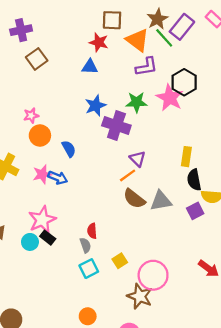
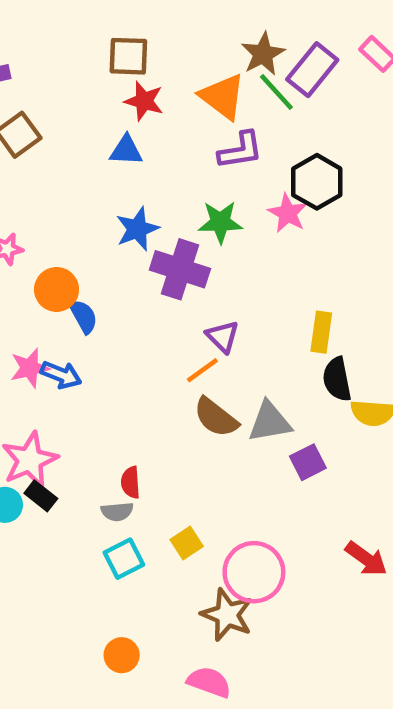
brown square: (112, 20) -> (128, 56), moved
pink star: (170, 98) -> (288, 213), size x0.7
orange circle: (40, 135) -> (57, 289), moved
purple square: (195, 211) -> (308, 462), moved
gray semicircle: (85, 245) -> (117, 512), turned 104

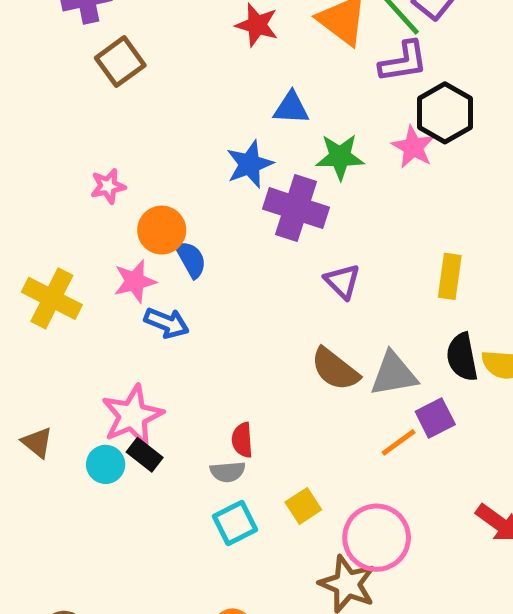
blue triangle: (126, 150) -> (291, 108), moved
purple L-shape: (241, 150) -> (403, 62), moved
pink star: (30, 368) -> (135, 281), moved
orange line: (202, 370) -> (399, 442), moved
black semicircle: (337, 379) -> (462, 357), moved

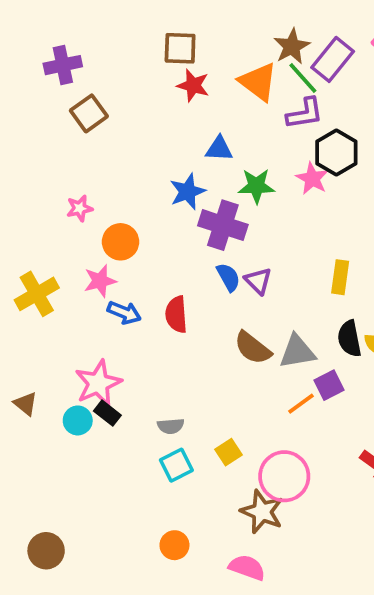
blue semicircle: (191, 259) -> (228, 277), moved
yellow cross: (52, 298) -> (37, 294), turned 33
red semicircle: (242, 440) -> (176, 314), moved, size x1.4

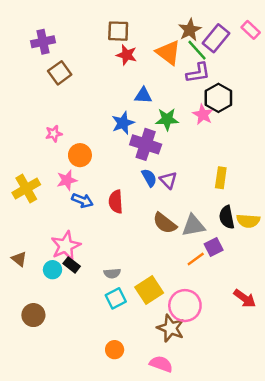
yellow square: (228, 452) -> (149, 290), size x1.6
brown circle: (46, 551) -> (33, 315), moved

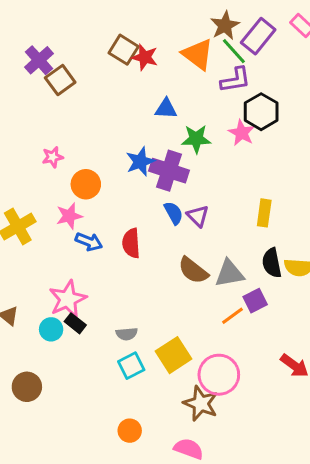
brown square: (118, 31) -> (124, 50), moved, turned 30
purple cross: (43, 42) -> (39, 60), moved, turned -30
blue star: (123, 123) -> (140, 162), moved

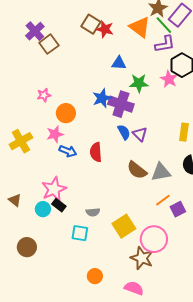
purple square: (255, 301) -> (178, 209), moved
cyan square: (131, 366) -> (80, 233), moved, turned 36

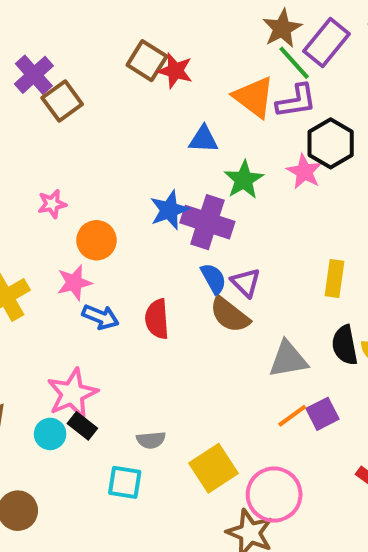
orange triangle: (140, 27) -> (254, 97), moved
green star: (139, 83) -> (244, 180), turned -30
brown semicircle: (137, 170) -> (230, 315), moved
purple square: (178, 209) -> (322, 414), moved

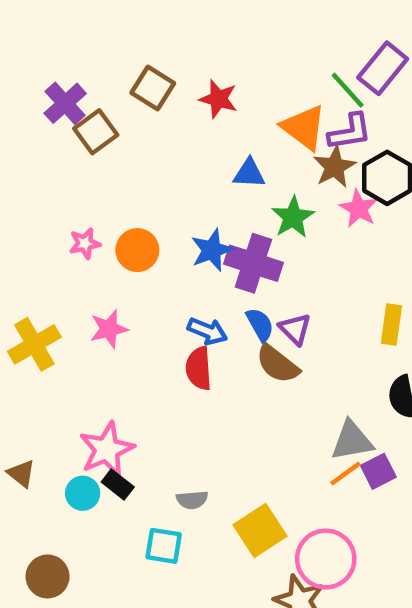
brown star: (282, 28) -> (335, 167), moved
brown square: (147, 61) -> (153, 88), moved
orange circle: (96, 240) -> (137, 250), moved
blue arrow: (101, 317) -> (207, 331), moved
gray triangle: (288, 359) -> (352, 441), moved

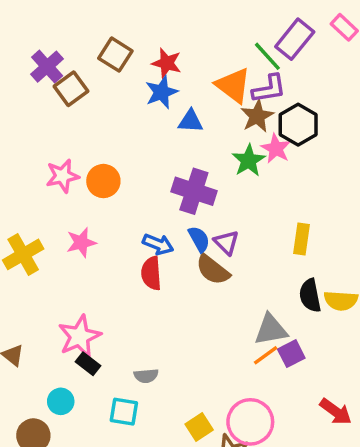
green star: (293, 217) -> (249, 161), moved
pink star: (85, 244) -> (62, 176), size x1.4
blue star: (212, 250) -> (161, 92), moved
cyan circle: (83, 493) -> (61, 401), moved
yellow square: (260, 530) -> (199, 427), moved, size x0.7

